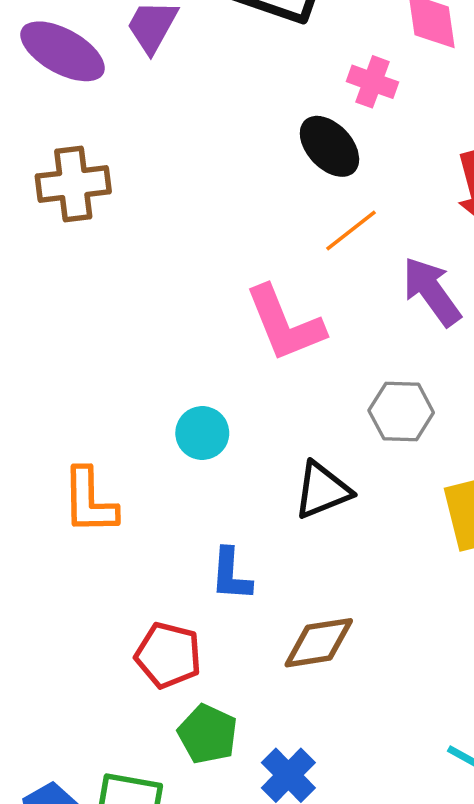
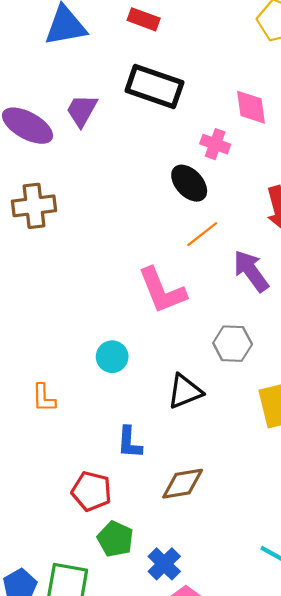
orange L-shape: (89, 501) -> (44, 398), size x0.7

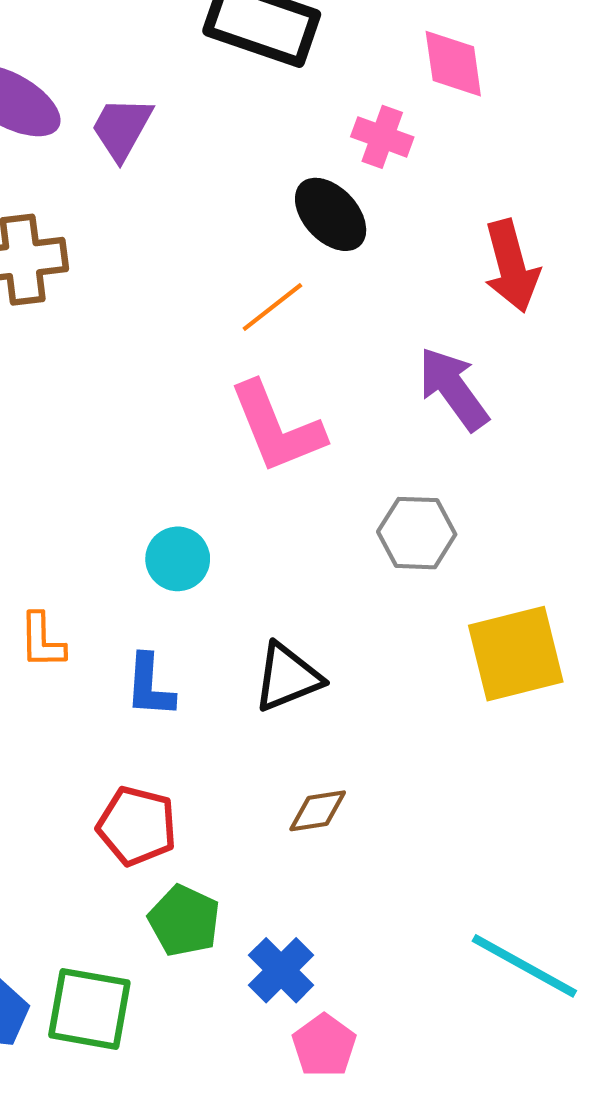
purple trapezoid: (82, 110) -> (122, 128), moved
orange line: (202, 234) -> (272, 307), moved
black triangle: (185, 391) -> (288, 677), moved
blue L-shape: (129, 442) -> (150, 686), moved
brown diamond: (183, 484) -> (318, 811), size x0.7

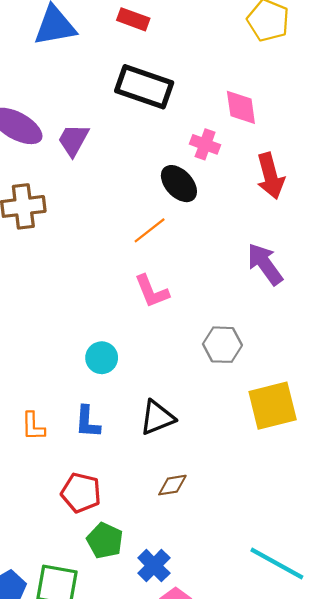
red arrow: (511, 266) -> (270, 176), moved
purple arrow: (453, 389) -> (265, 264), moved
pink L-shape: (277, 428) -> (152, 291), size x0.7
orange L-shape: (42, 641) -> (33, 426), moved

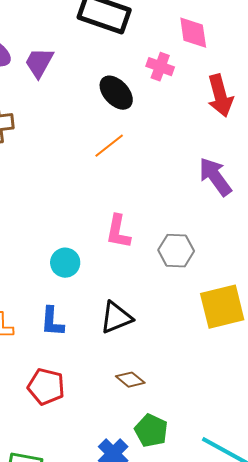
black ellipse: (179, 184) -> (116, 93), moved
pink L-shape: (152, 291) -> (118, 232), moved, turned 33
brown diamond: (172, 485) -> (130, 380), turned 48
green pentagon: (105, 541) -> (151, 431), moved

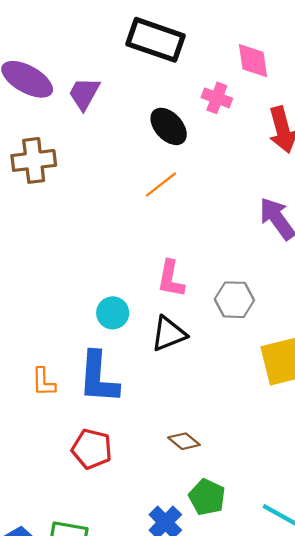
black triangle: (116, 318) -> (169, 334), moved
blue L-shape: (52, 322) -> (98, 378), size x1.6

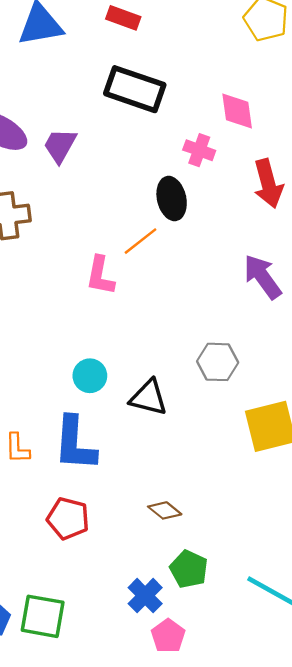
black ellipse: (169, 126) -> (172, 199), moved, turned 30
pink L-shape: (171, 279) -> (100, 276), moved
black triangle: (169, 334) -> (149, 398), turned 36

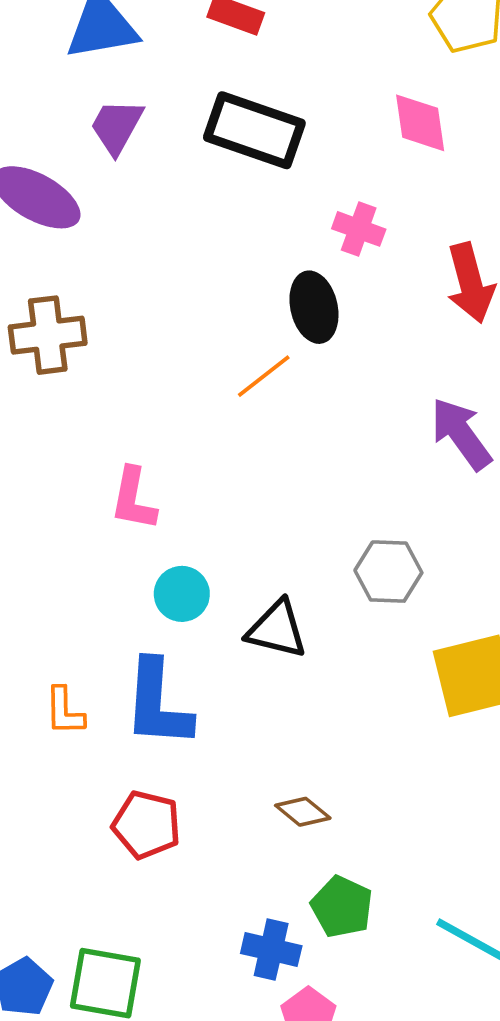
pink diamond: (237, 111) -> (420, 123), moved
purple trapezoid: (60, 146) -> (117, 127), moved
pink L-shape: (100, 276) -> (133, 499), moved
blue cross: (145, 596) -> (271, 950), turned -32

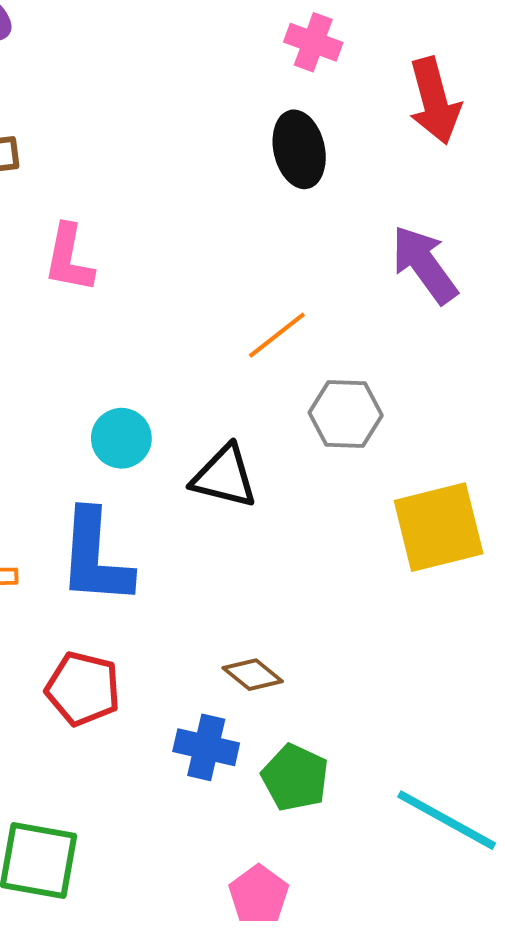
black ellipse: (314, 307) -> (299, 149), moved
orange line: (264, 376) -> (277, 335), moved
pink L-shape: (133, 499) -> (69, 258), moved
blue cross: (271, 950) -> (206, 747), moved

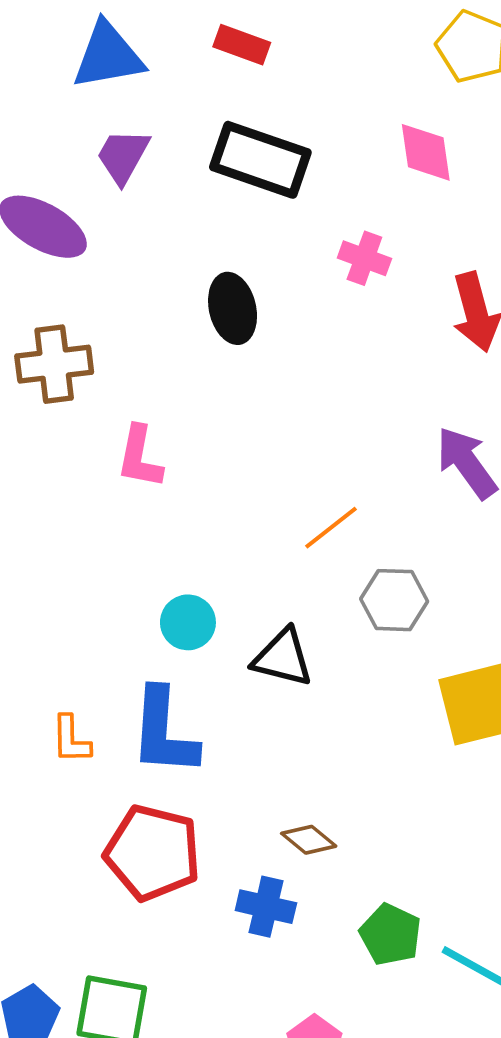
black ellipse: (299, 149) -> (233, 308), moved
red pentagon: (83, 689) -> (153, 853), size x1.4
green pentagon: (295, 778) -> (390, 935), moved

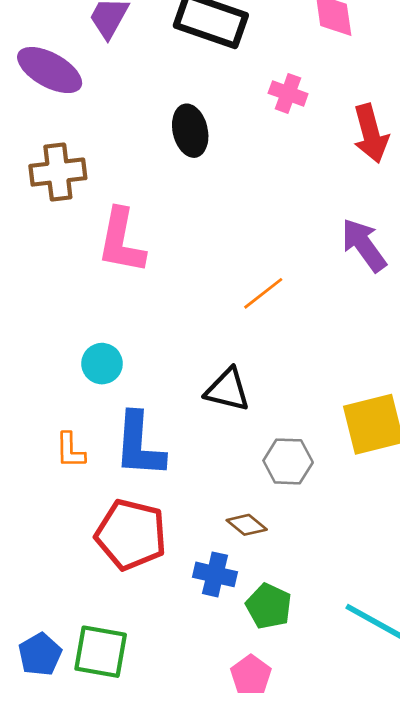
pink L-shape: (140, 457) -> (121, 241), size x1.4
gray hexagon: (394, 600) -> (288, 461), moved
cyan circle: (188, 622) -> (102, 364), moved
green pentagon: (390, 935) -> (269, 606), moved

